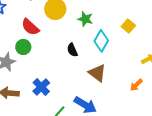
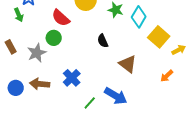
yellow square: (128, 26) -> (159, 37), moved, size x1.5
cyan diamond: (101, 41) -> (139, 17), moved

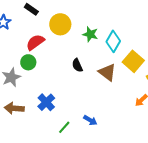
red semicircle: (61, 18) -> (35, 42), turned 102
brown triangle: (128, 64) -> (107, 72), moved
blue arrow: (116, 96) -> (90, 120), size x0.6

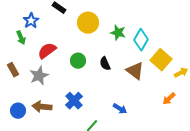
red semicircle: (35, 42) -> (47, 51), moved
green circle: (28, 62) -> (78, 61), moved
blue arrow: (90, 120) -> (120, 109), moved

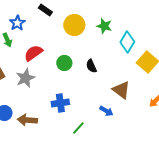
green star: (118, 33) -> (104, 26), moved
brown triangle: (135, 71) -> (121, 90), moved
blue cross: (74, 101) -> (60, 103), turned 36
brown arrow: (42, 107) -> (27, 120), moved

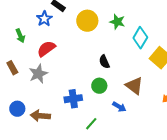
blue star: (17, 23) -> (44, 19), moved
green circle: (64, 63) -> (99, 86), moved

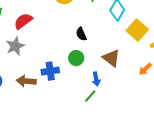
blue arrow: (119, 107) -> (96, 79), turned 48
brown arrow: (40, 116) -> (26, 81), moved
green line: (91, 124) -> (90, 96), moved

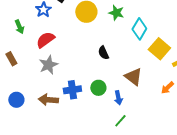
gray star: (15, 46) -> (48, 65), moved
green circle: (76, 58) -> (98, 88), moved
green line: (90, 96) -> (120, 121), moved

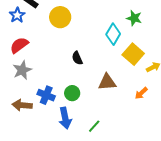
green star: (116, 13) -> (134, 18), moved
brown triangle: (133, 77) -> (107, 82), turned -42
blue cross: (72, 90) -> (46, 95), turned 30
blue arrow: (118, 98) -> (65, 118), moved, size x1.5

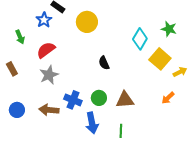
green star: (134, 18) -> (169, 29), moved
brown triangle: (107, 82) -> (125, 100), moved
green line: (94, 126) -> (121, 131), turned -40

